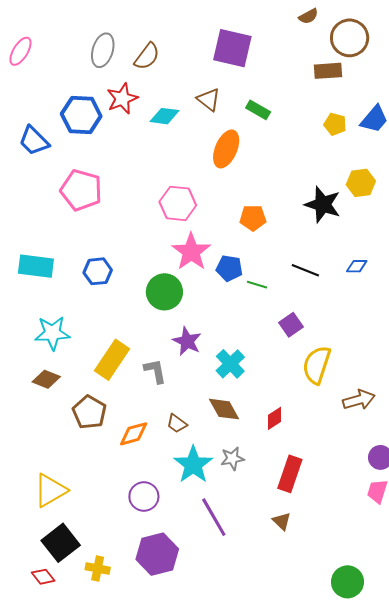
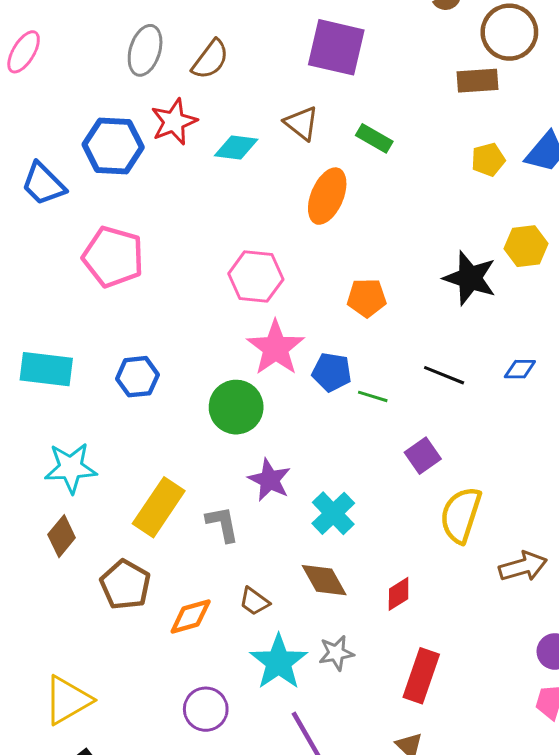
yellow pentagon: (335, 124) -> (488, 160), turned -30
brown diamond: (46, 379) -> (62, 536), turned -72

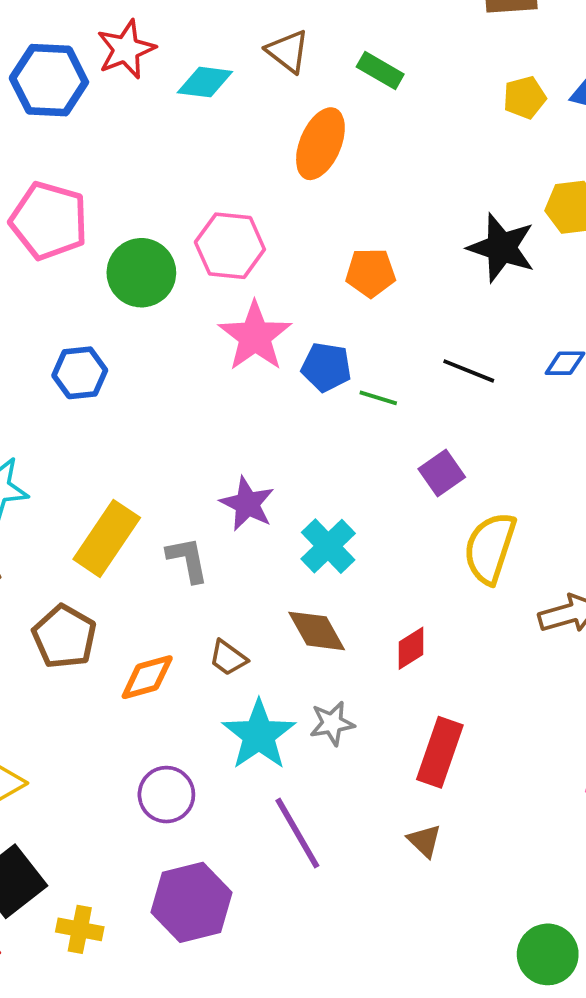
green circle: (236, 407) -> (141, 273), moved

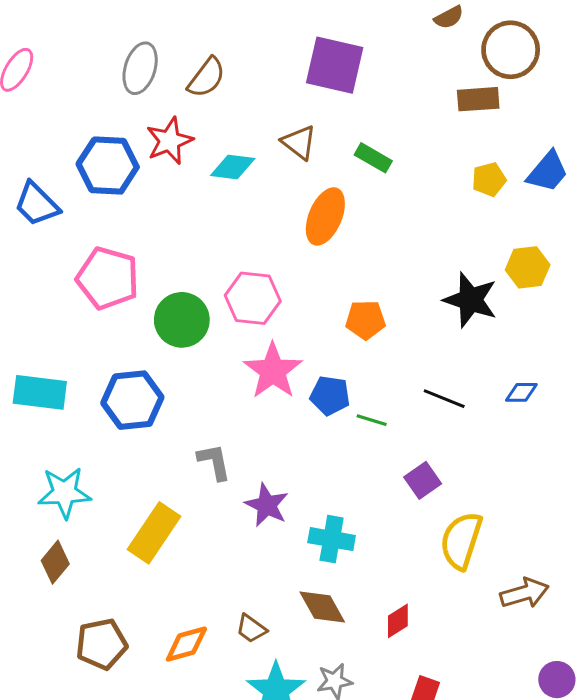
blue hexagon: (80, 373) -> (132, 400), size x1.4
cyan cross: (328, 546) -> (332, 539), turned -36
gray L-shape: (188, 560) -> (214, 462), moved
brown pentagon: (64, 637) -> (102, 644), moved, turned 30

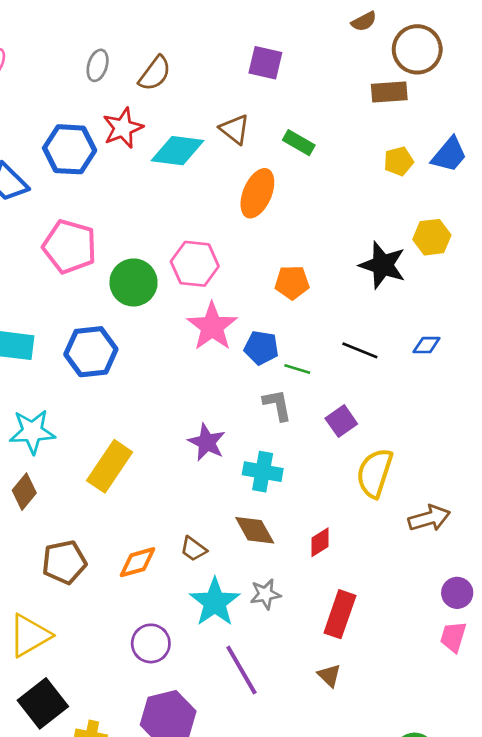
purple square: (335, 65) -> (265, 63), size x0.7
gray ellipse: (140, 68) -> (98, 65), size x0.7
cyan diamond: (233, 167) -> (177, 151), size x1.4
gray L-shape: (214, 462) -> (277, 405), moved

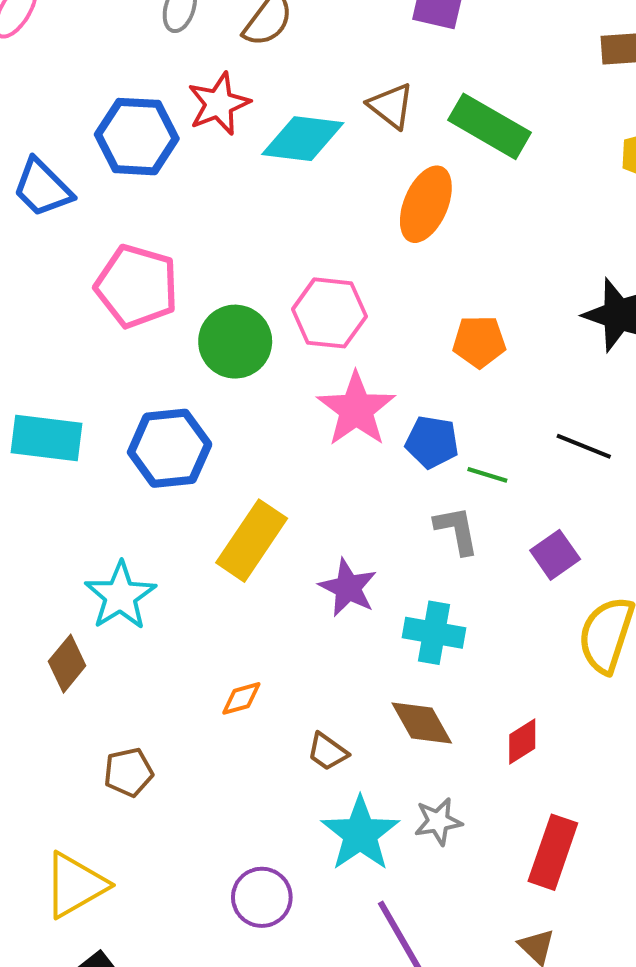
green rectangle: (299, 143) -> (489, 126), size x1.6
cyan star: (32, 432) -> (120, 596), moved, turned -30
yellow rectangle: (110, 466) -> (252, 541), moved
brown pentagon: (64, 562) -> (129, 772), size x0.7
orange diamond: (138, 562) -> (241, 698), moved, size x0.7

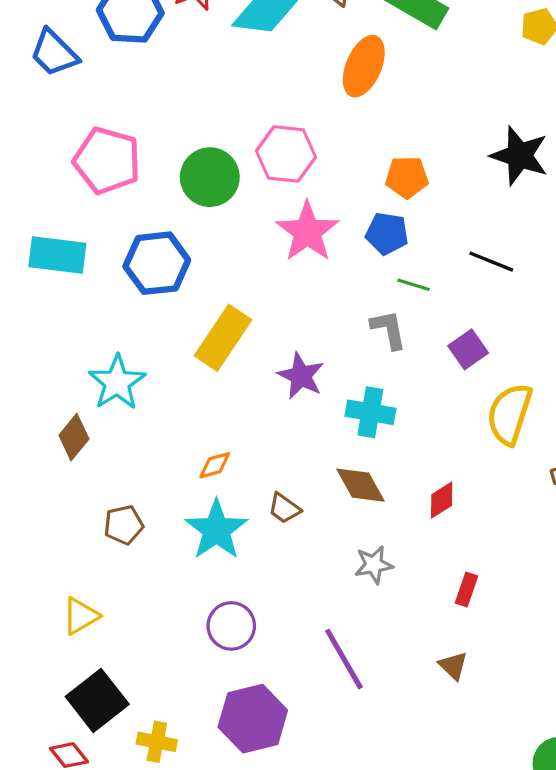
pink pentagon: (137, 286) -> (107, 161), moved
blue pentagon: (432, 442) -> (387, 233), moved
cyan star: (360, 834) -> (216, 530), moved
red rectangle: (553, 852) -> (466, 589), size x0.6
yellow triangle: (75, 885) -> (81, 616), size x0.7

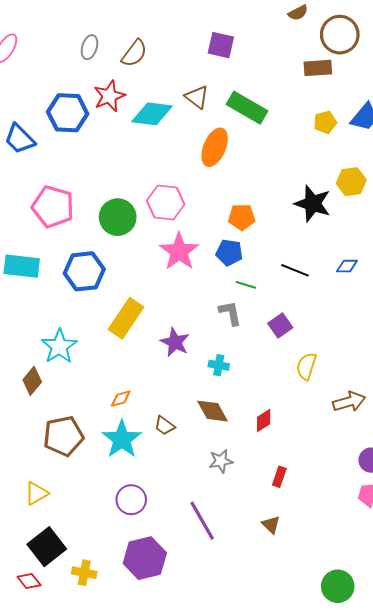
cyan cross: (370, 412) -> (219, 365), size x0.7
yellow semicircle: (510, 414) -> (306, 366), size x0.7
brown pentagon: (124, 525) -> (63, 436), size x1.6

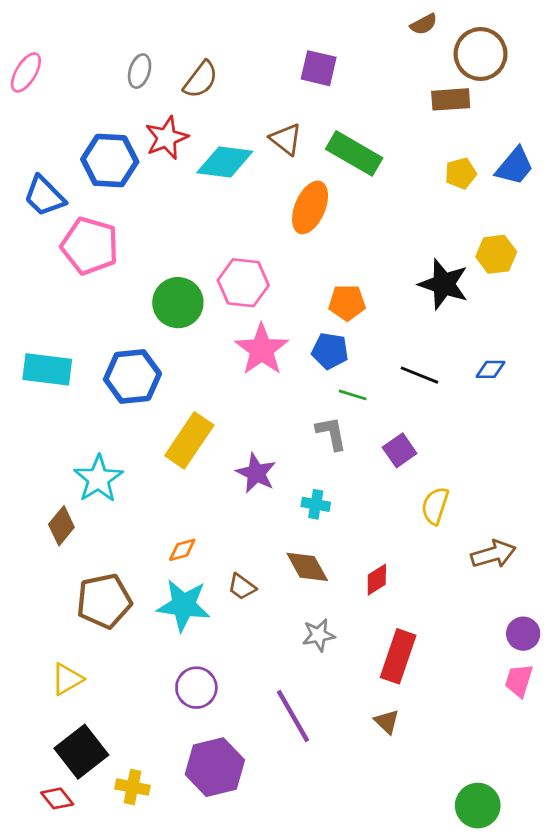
pink pentagon: (53, 207) -> (90, 246), moved
cyan star: (122, 439) -> (184, 605), turned -30
red rectangle: (279, 477) -> (398, 656), size x1.8

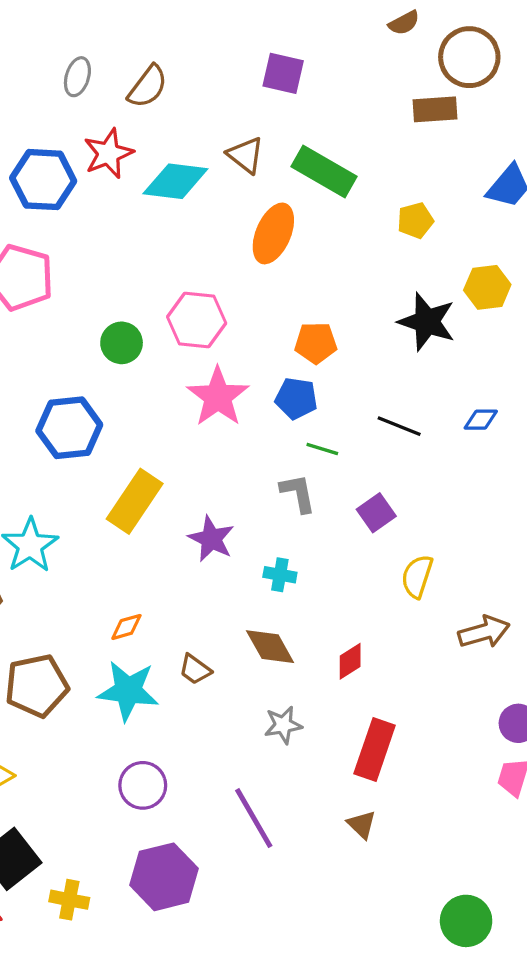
yellow pentagon: (461, 173) -> (415, 220), moved
green circle: (178, 303) -> (122, 343), size x0.7

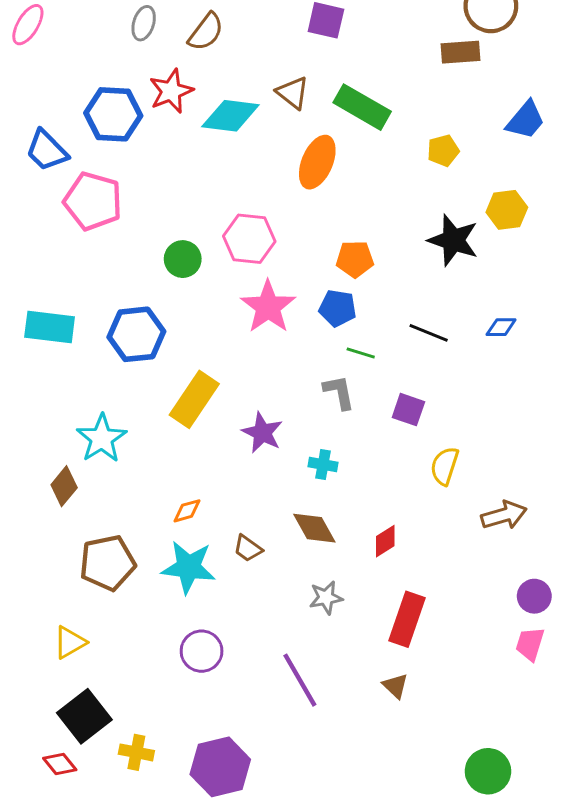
purple square: (376, 513) -> (408, 410), turned -36
purple hexagon: (164, 877) -> (220, 767), moved

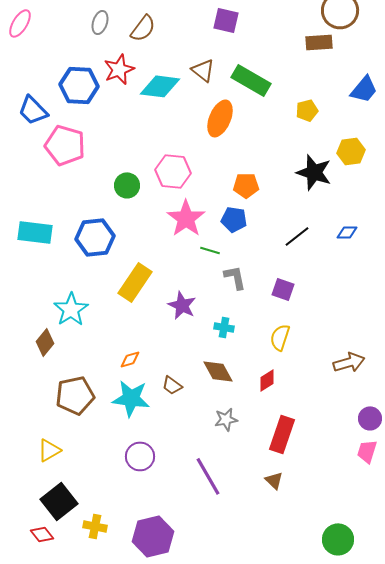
black line: (429, 333) -> (297, 236), turned -60
green line: (361, 353) -> (210, 250), moved
yellow semicircle: (445, 466) -> (280, 337), moved

